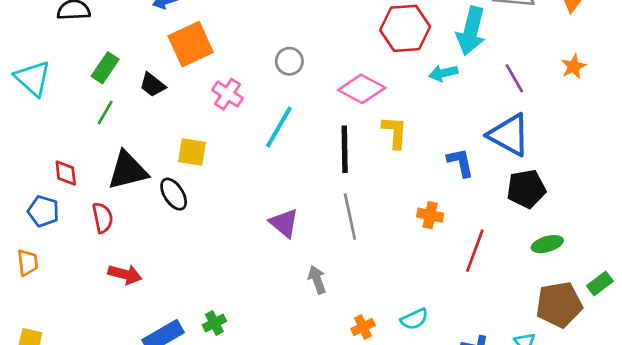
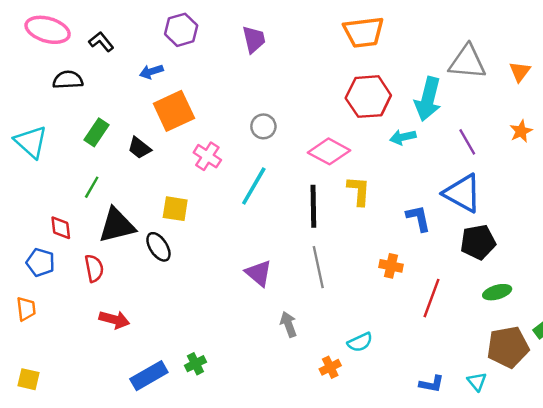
green line: (105, 113) -> (92, 187), moved
cyan semicircle: (414, 319) -> (360, 342), moved

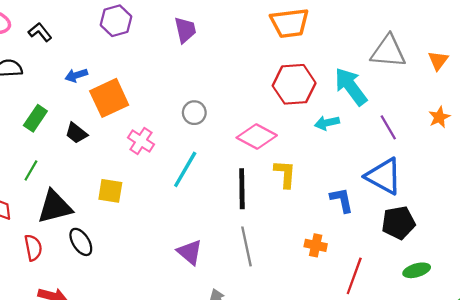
blue arrow: (151, 72) -> (76, 75), moved
cyan arrow: (428, 99) -> (351, 87), turned 129
black ellipse: (158, 247) -> (81, 242), moved

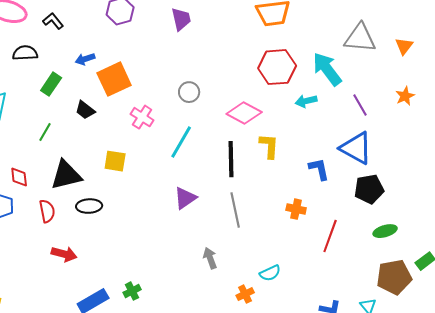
green rectangle: (35, 118) -> (51, 84), moved
green line: (31, 170) -> (45, 132), moved
black ellipse: (81, 242) -> (89, 206), turned -60
purple triangle: (190, 252) -> (185, 198), moved, turned 45

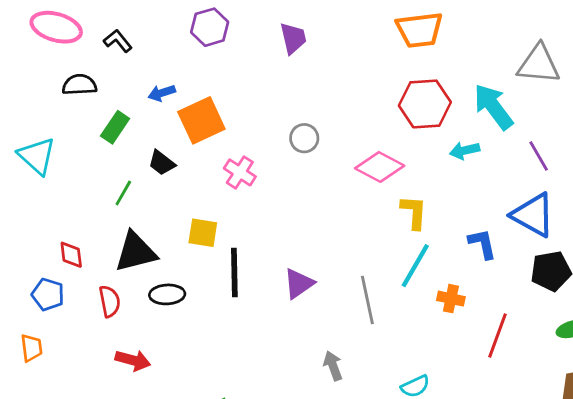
green line: (45, 132) -> (123, 193), moved
cyan line: (181, 142) -> (415, 266), moved
black line: (231, 159) -> (234, 273), moved

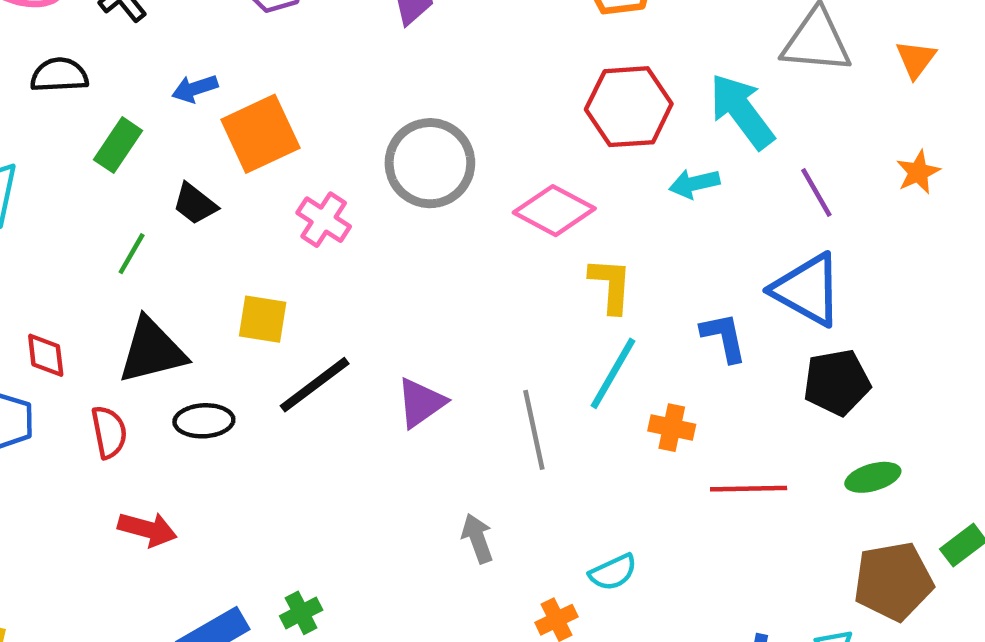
gray circle: (304, 138) -> (430, 163), size x1.8
black line: (234, 273) -> (315, 385), turned 54
red line: (498, 336) -> (749, 489), turned 69

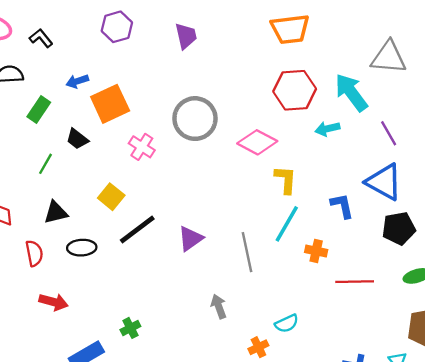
yellow square: (263, 319) -> (111, 197), turned 30
black triangle: (152, 351) -> (56, 213), size x0.7
green cross: (301, 613) -> (130, 328), moved

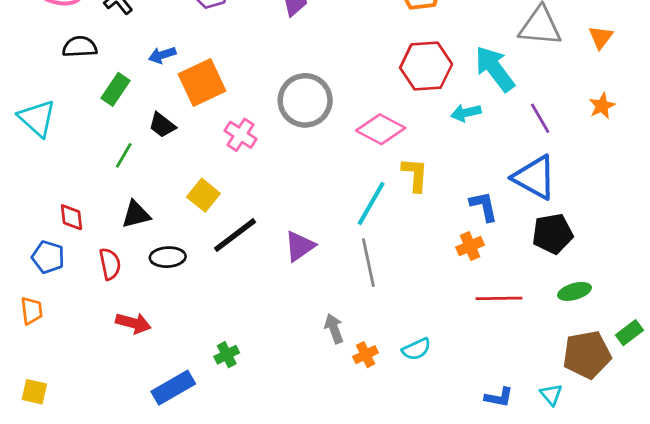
cyan line: (287, 224) -> (371, 203), moved
orange cross: (316, 251) -> (470, 246), moved, turned -35
orange cross: (258, 347) -> (366, 355), moved

